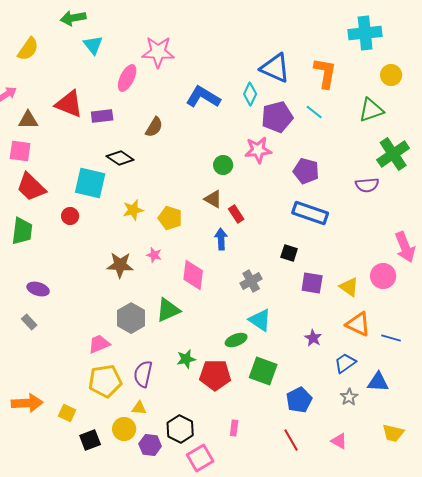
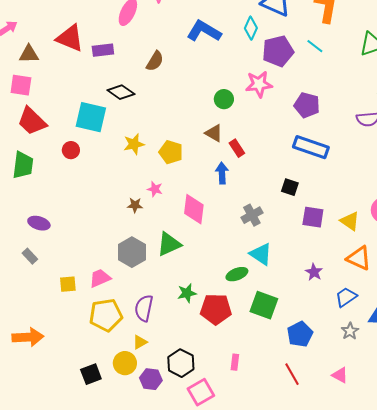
brown star: (120, 265) -> (135, 205), moved, size x0.6
yellow triangle: (139, 408) -> (140, 342), turned -35
yellow square: (67, 413) -> (68, 284), moved, turned -30

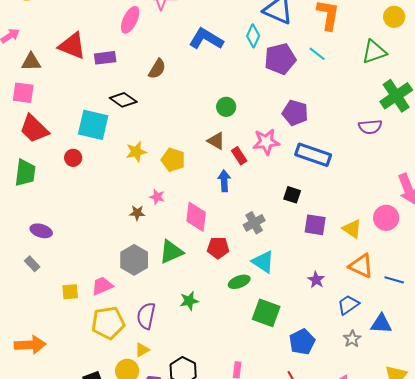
pink star: (259, 84) -> (266, 142), moved
purple pentagon: (307, 105) -> (295, 113), moved
red pentagon: (216, 309) -> (218, 248), moved, size x0.7

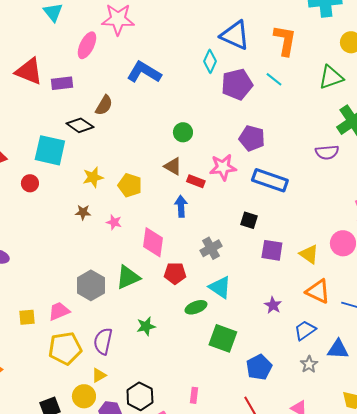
blue L-shape: (206, 39) -> (144, 72), moved
brown semicircle: (157, 69) -> (104, 105), moved
red rectangle: (239, 156) -> (196, 181), turned -36
brown star: (137, 213) -> (83, 212), moved

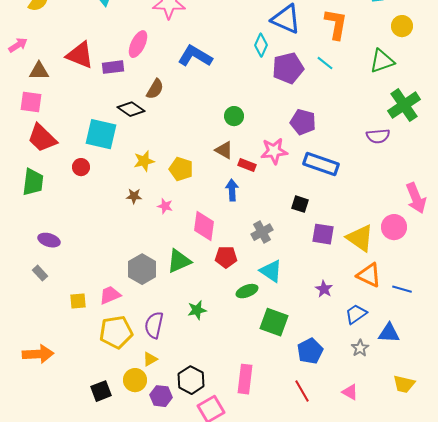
pink ellipse: (87, 45) -> (138, 44), moved
yellow triangle: (309, 254) -> (360, 238), size x1.4
pink rectangle: (194, 395) -> (245, 379), size x1.8

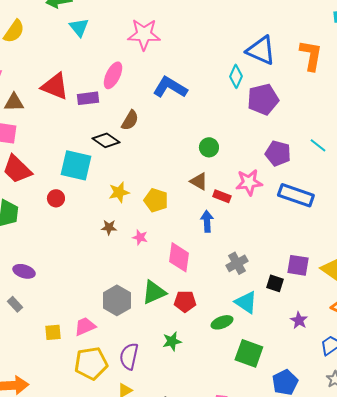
cyan line: (325, 63) -> (318, 145), moved
black square: (300, 204) -> (275, 283), moved
red pentagon: (226, 257) -> (185, 301), moved

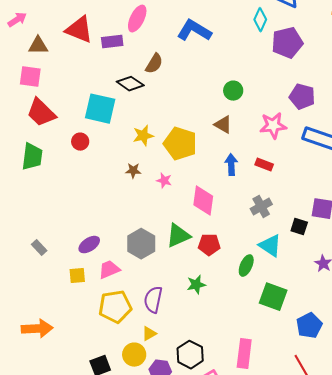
red rectangle: (222, 196) -> (264, 165), moved
yellow pentagon: (156, 200) -> (180, 144), size x1.4
purple ellipse: (24, 271) -> (89, 245), moved, turned -50
green ellipse: (222, 322) -> (246, 266), turned -45

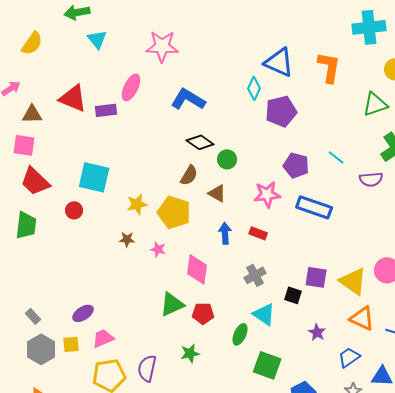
brown semicircle: (154, 64) -> (189, 175), moved
black diamond: (130, 84) -> (200, 142), moved
gray hexagon: (141, 244) -> (41, 349), moved

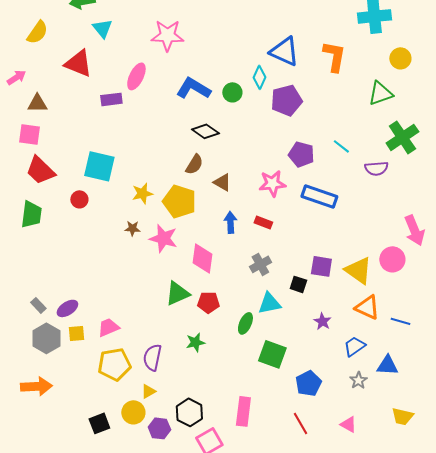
red triangle: (73, 98) -> (78, 63), moved
green circle: (227, 159) -> (232, 92), moved
pink star: (158, 249) -> (163, 238), size x1.8
purple ellipse: (83, 313) -> (67, 308), moved
cyan triangle: (264, 314) -> (269, 303), turned -45

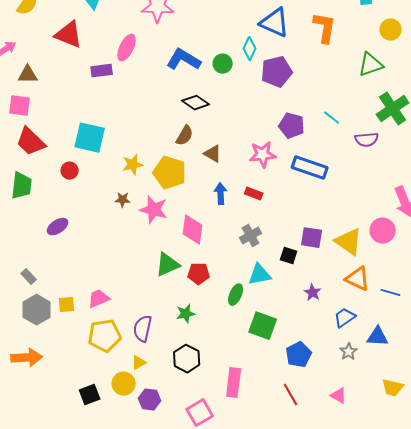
purple ellipse: (67, 308) -> (58, 227), moved
black hexagon: (189, 412) -> (187, 359), moved

